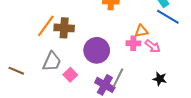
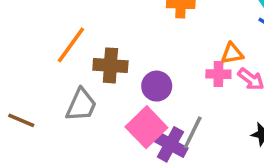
brown cross: (64, 28) -> (110, 65), moved
purple circle: (97, 50) -> (157, 86), size x0.7
pink square: (70, 75) -> (146, 127), moved, size x1.6

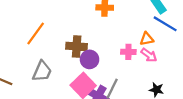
orange triangle: (232, 53) -> (147, 39), moved
brown cross: (110, 65) -> (77, 46), moved

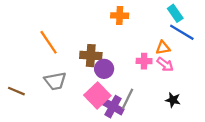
orange line: (36, 33) -> (49, 42), turned -70
gray trapezoid: (42, 71) -> (55, 81), turned 55

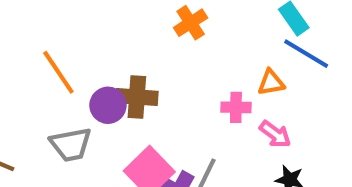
orange cross: (120, 16) -> (191, 23), turned -35
pink arrow: (165, 64) -> (275, 134), moved
purple circle: (104, 69) -> (108, 105), moved

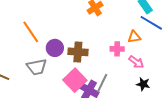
brown cross: (137, 97) -> (78, 52), moved

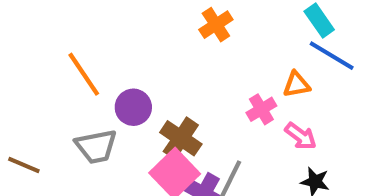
pink cross: (117, 49) -> (261, 109), turned -32
brown cross: (78, 52) -> (181, 138), moved, turned 30

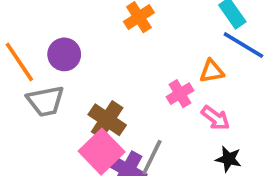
purple circle: (133, 107) -> (64, 54), moved
gray trapezoid: (96, 146) -> (46, 101), moved

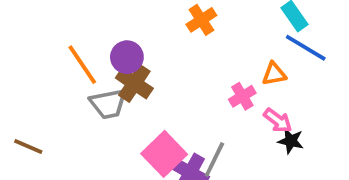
brown cross: (107, 120) -> (134, 83), moved
black star: (229, 159) -> (291, 141), moved

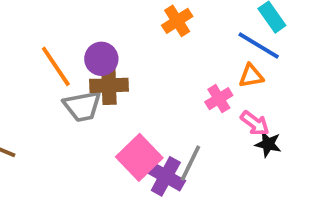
blue line: (306, 48) -> (259, 46), moved
brown cross: (134, 83) -> (109, 85), turned -36

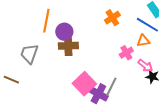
orange cross: (177, 21) -> (112, 18), moved
orange line: (56, 66) -> (46, 21), moved, turned 45
gray trapezoid: (82, 106) -> (29, 54), moved, turned 120

